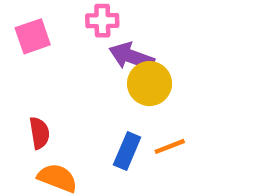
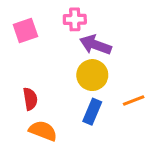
yellow circle: (150, 84) -> (92, 75), moved
orange line: (170, 146) -> (134, 100), moved

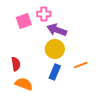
pink square: (25, 31) -> (24, 21), moved

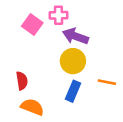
pink square: (24, 21) -> (32, 24), turned -35
orange line: (81, 65) -> (107, 82), turned 32

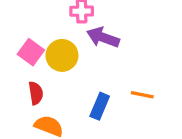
pink square: (32, 24) -> (31, 52), moved
yellow circle: (73, 61) -> (62, 55), moved

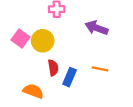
purple arrow: (103, 37) -> (97, 28), moved
red semicircle: (36, 93) -> (53, 68), moved

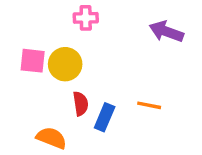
purple arrow: (97, 28) -> (166, 32), moved
pink square: (20, 38) -> (33, 61), turned -30

